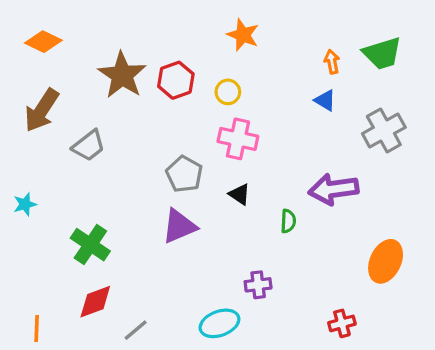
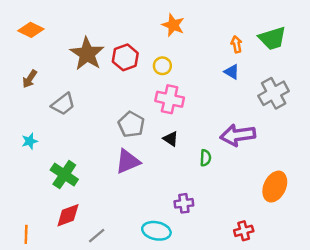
brown arrow: (42, 110) -> (30, 79), size x0.6
cyan star: (25, 204) -> (30, 141), moved
cyan ellipse: (219, 323) -> (156, 231), turned 32

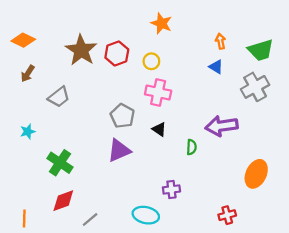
orange diamond: (31, 30) -> (23, 40), moved
green trapezoid: (272, 38) -> (261, 50), moved

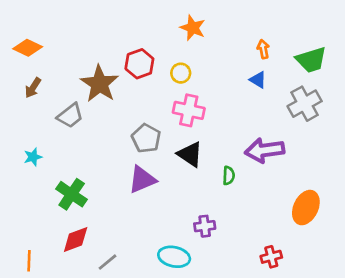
brown star: (81, 50) -> (100, 84), moved
black triangle: (159, 129) -> (190, 154), size x1.5

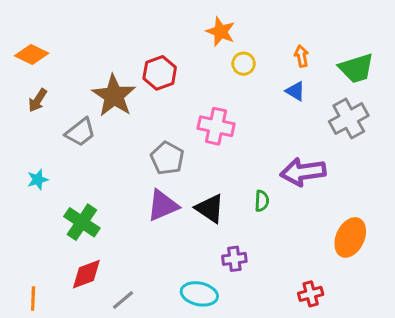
yellow circle: (181, 73) -> (244, 64), moved
black triangle: (190, 154) -> (210, 209), moved

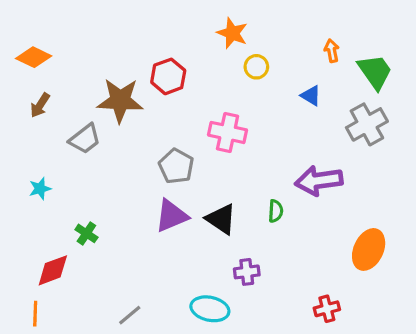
orange arrow: (301, 56) -> (332, 51), moved
green trapezoid: (356, 68) -> (375, 72), turned -108
brown star: (114, 96) -> (120, 100), turned -30
green cross: (82, 222) -> (86, 233), size x0.6
red diamond: (86, 274) -> (53, 270), moved

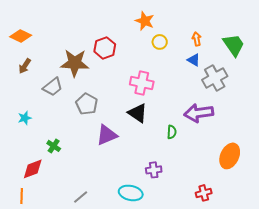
orange arrow: (332, 51) -> (197, 39), moved
gray cross: (367, 124) -> (215, 78), moved
gray pentagon: (176, 166) -> (87, 104), moved
black triangle: (221, 219) -> (138, 113), moved

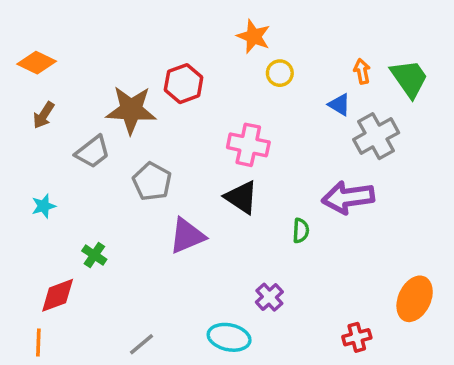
orange arrow: (197, 39) -> (362, 71), moved
orange ellipse: (230, 156) -> (415, 299), moved
purple cross: (154, 170) -> (269, 297), turned -35

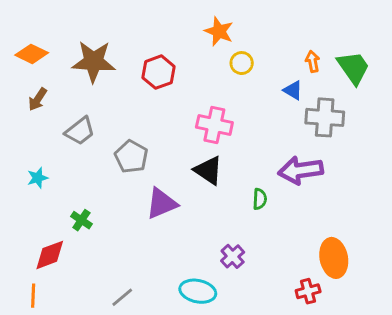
brown star: (131, 110) -> (94, 62), moved
gray cross: (376, 136) -> (325, 117), turned 33
orange ellipse: (415, 299) -> (334, 258), moved, turned -36

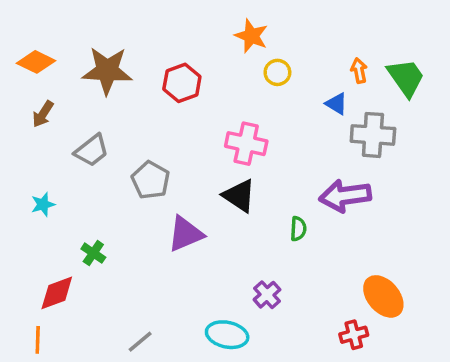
orange ellipse: (334, 258) -> (383, 296), turned -30

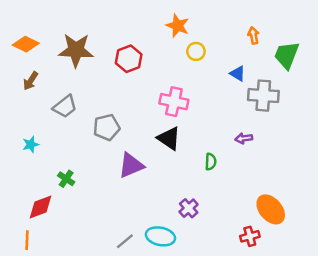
orange arrow: (359, 71) -> (254, 35), moved
green trapezoid: (406, 78) -> (287, 55), turned -124
gray pentagon: (151, 180) -> (107, 127), turned 30
purple arrow: (345, 196) -> (244, 138), size x0.5
gray line: (140, 342) -> (125, 241), moved

